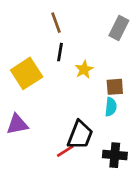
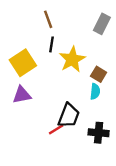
yellow star: (84, 69) -> (72, 59), size x1.6
brown square: (115, 87) -> (99, 74), turned 35
purple triangle: (17, 124) -> (22, 95), moved

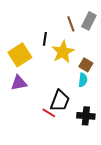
brown line: (48, 19) -> (71, 24), moved
red line: (56, 129) -> (49, 113), turned 64

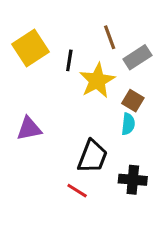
gray rectangle: (89, 21) -> (137, 57), moved, turned 30
yellow square: (20, 55) -> (31, 48), moved
red line: (49, 113) -> (77, 191), moved

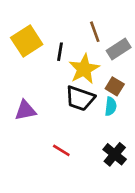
black trapezoid: (93, 156) -> (80, 98), moved, turned 88
black cross: (133, 180) -> (115, 154), turned 35
red line: (77, 191) -> (61, 150), moved

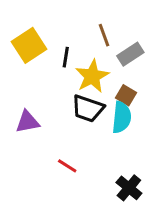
cyan semicircle: (111, 106) -> (122, 117), size x1.5
black cross: (115, 154) -> (129, 188), moved

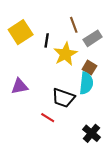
black trapezoid: (88, 109) -> (63, 98), moved

